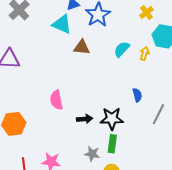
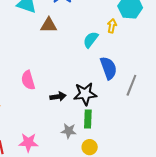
cyan semicircle: (122, 49) -> (91, 40), moved
blue semicircle: (137, 95) -> (108, 68), size x1.6

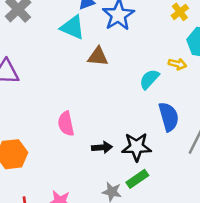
yellow arrow: (112, 26) -> (177, 64), turned 88
green rectangle: (88, 119) -> (137, 179), turned 48

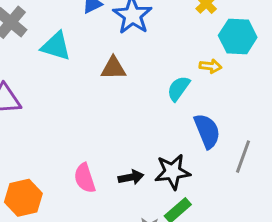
cyan triangle: (73, 27) -> (56, 46), moved
pink semicircle: (66, 124) -> (85, 178), moved

